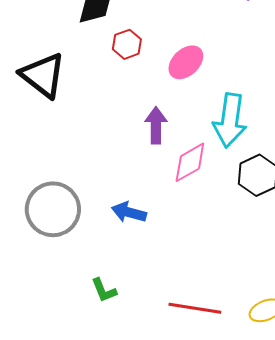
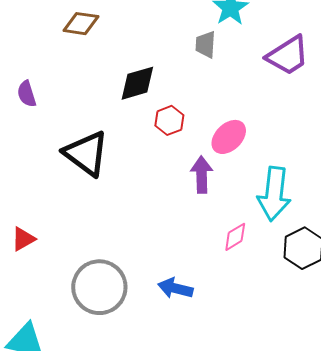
purple arrow: (156, 125) -> (202, 175), moved
pink diamond: (190, 162) -> (235, 237), size x0.7

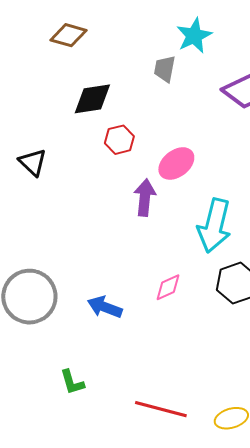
brown diamond: (81, 24) -> (69, 35), moved
black triangle: (86, 153) -> (33, 162), size x0.6
pink diamond: (235, 237) -> (168, 287), moved

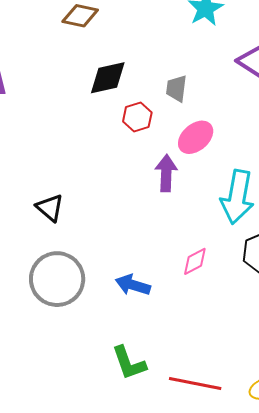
gray trapezoid: (165, 69) -> (176, 88), moved
black triangle: (33, 162) -> (50, 208), moved
green L-shape: (72, 382) -> (129, 363), moved, size x1.4

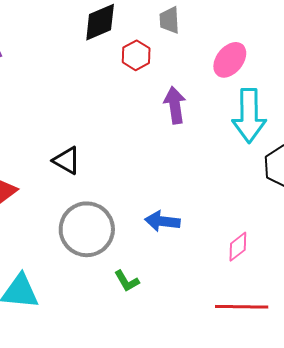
pink ellipse: (196, 137) -> (230, 60), moved
pink diamond: (195, 261) -> (238, 247), moved
green L-shape: (129, 363) -> (127, 281), moved, size x0.7

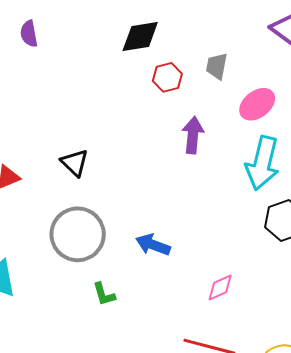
gray trapezoid: (169, 20) -> (217, 66), moved

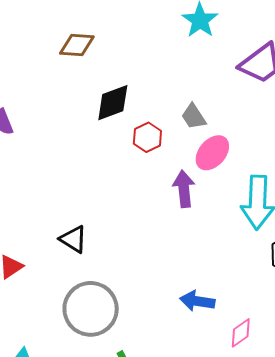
gray trapezoid: (217, 66) -> (194, 116), turned -32
pink ellipse: (257, 104) -> (212, 153), moved
blue arrow: (153, 245) -> (197, 301), moved

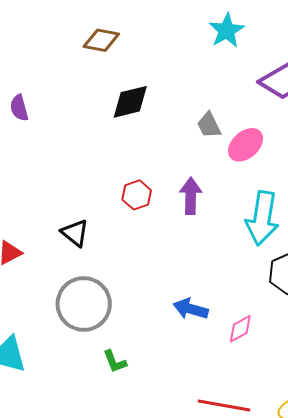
red hexagon: (147, 137) -> (137, 195), moved
pink ellipse: (212, 153) -> (246, 145), moved
pink diamond: (241, 333) -> (240, 329), moved

